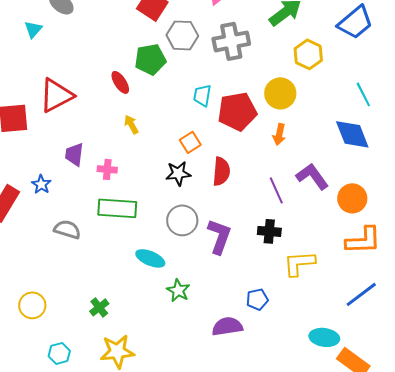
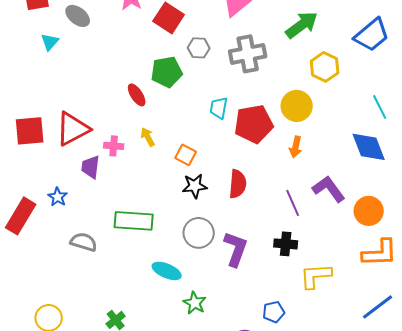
gray hexagon: (182, 35) -> (199, 48), size x0.7
red triangle: (56, 95) -> (73, 129), moved
orange square: (190, 142) -> (186, 155), moved, turned -30
pink cross: (107, 169) -> (114, 146), moved

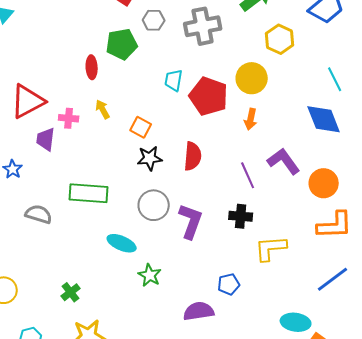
red ellipse: (137, 95) -> (92, 67), turned 30
red pentagon: (254, 124) -> (209, 96), turned 30

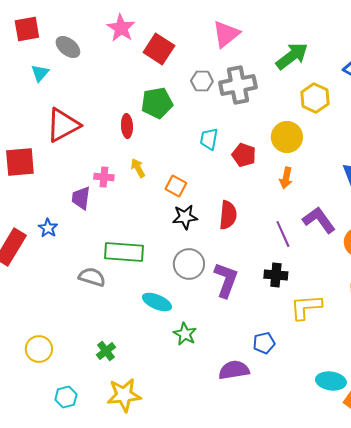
gray hexagon: (154, 20) -> (202, 81), moved
red pentagon: (209, 96) -> (244, 155), size x0.6
red triangle: (28, 101) -> (63, 125), moved
gray semicircle: (39, 214) -> (92, 277), moved

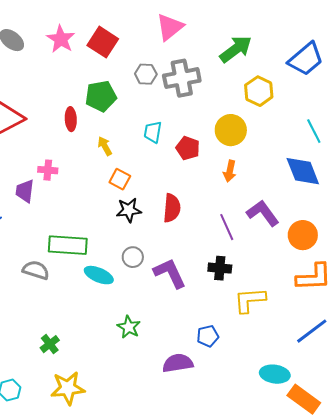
pink star: (121, 28) -> (61, 39), moved
yellow arrow: (138, 168) -> (105, 146), moved
gray circle: (189, 264) -> (133, 257), size x0.7
purple L-shape: (226, 280) -> (170, 273), turned -45
cyan ellipse: (157, 302) -> (99, 275), moved

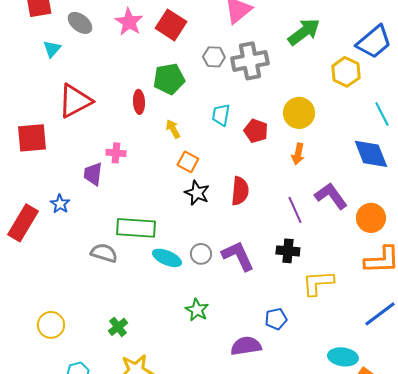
yellow hexagon: (259, 91) -> (346, 72), moved
black star: (129, 210) -> (197, 193), turned 30
gray circle: (133, 257) -> (201, 254), moved

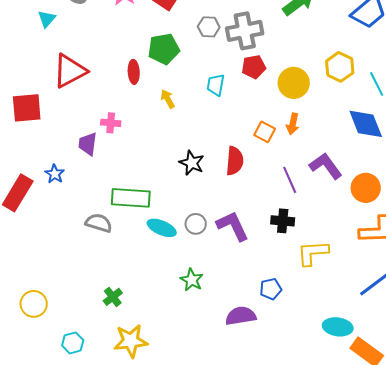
yellow hexagon: (346, 72) -> (340, 67), moved
red pentagon: (256, 131) -> (254, 67), moved, turned -30
orange square: (188, 162) -> (265, 132), moved
yellow circle: (51, 325) -> (34, 304), moved

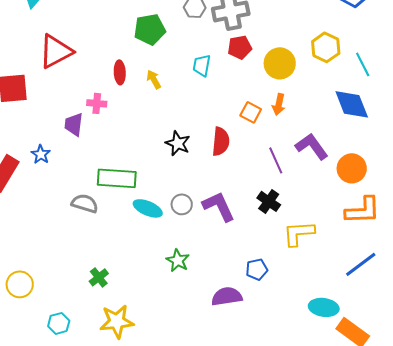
red ellipse: (134, 72) -> (120, 72), moved
black cross: (283, 221) -> (269, 201), turned 30

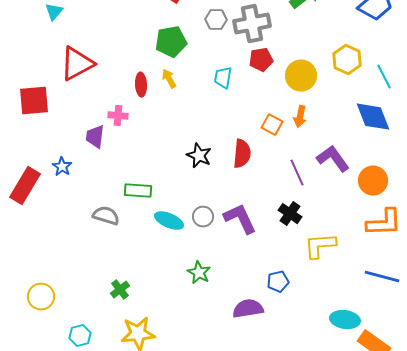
yellow arrow: (154, 79) -> (169, 79), moved
green rectangle: (117, 178) -> (138, 191), size x0.7
blue line: (361, 264) -> (382, 277), turned 52

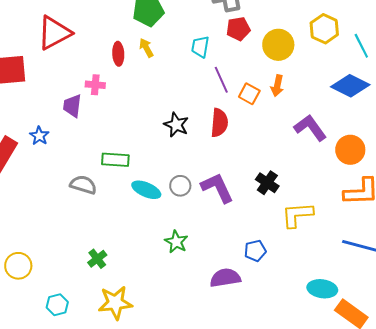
blue diamond: (373, 117) -> (350, 86), turned -42
purple line: (297, 173) -> (221, 80), moved

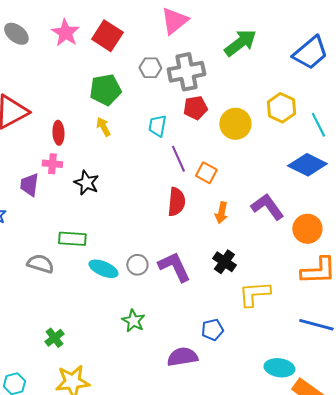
red ellipse: (118, 54) -> (58, 133), moved
orange arrow: (277, 86) -> (221, 213), moved
black star: (176, 125) -> (86, 183), moved

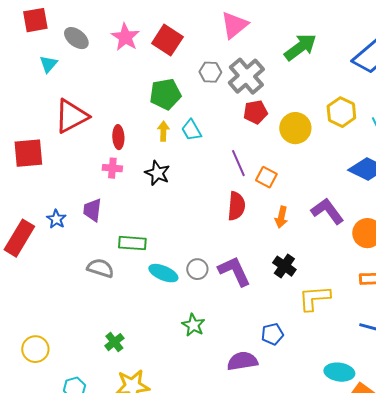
gray cross: (186, 72) -> (246, 76), turned -30
cyan trapezoid: (157, 126) -> (191, 130), moved, turned -40
yellow arrow: (103, 127) -> (163, 131), turned 30
black star: (86, 183) -> (157, 173), moved
purple trapezoid: (29, 185) -> (92, 210), moved

